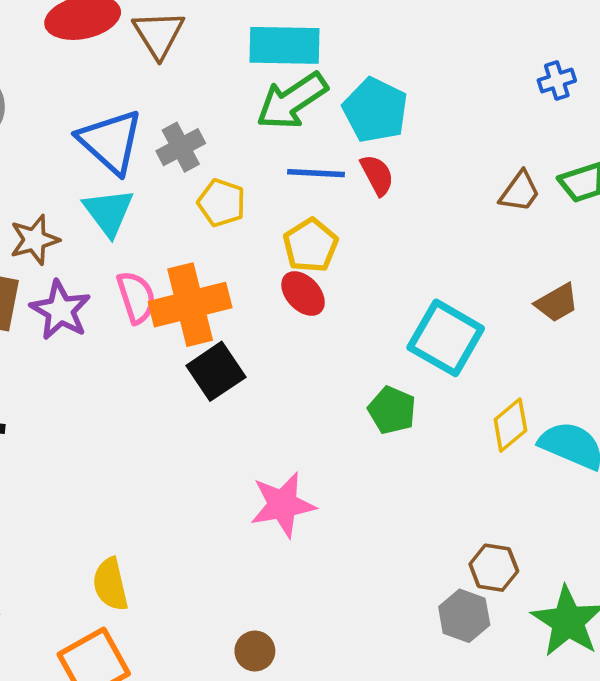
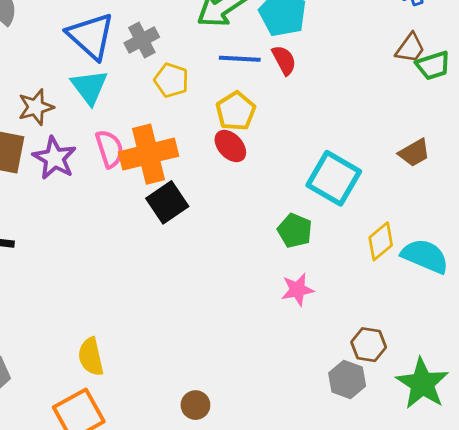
brown trapezoid: (520, 192) -> (410, 48), moved
pink star: (283, 505) -> (297, 290), moved, size x0.7

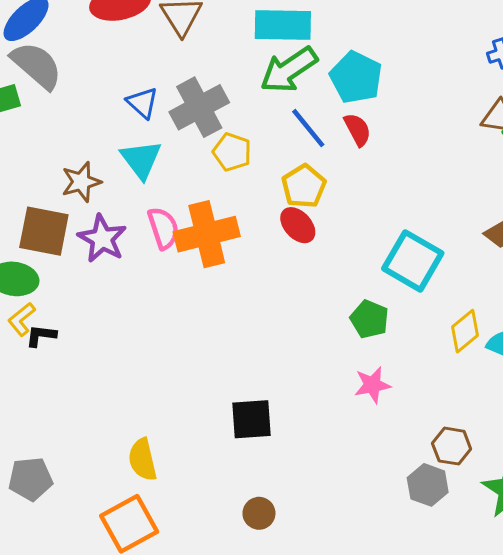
blue triangle: (91, 36) -> (143, 103), size x0.6
gray cross: (142, 40) -> (199, 107), size x1.5
blue line: (240, 59) -> (308, 128), turned 48
black square: (167, 202) -> (252, 419), moved, turned 30

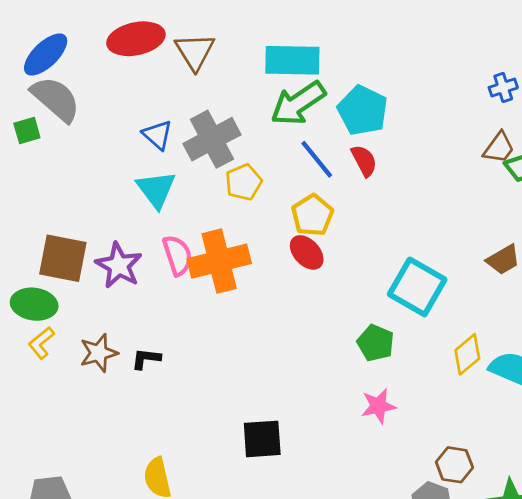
yellow pentagon: (232, 152) -> (244, 182), turned 30
brown star: (81, 182) -> (99, 353), moved
black L-shape: (41, 336) -> (146, 359), moved

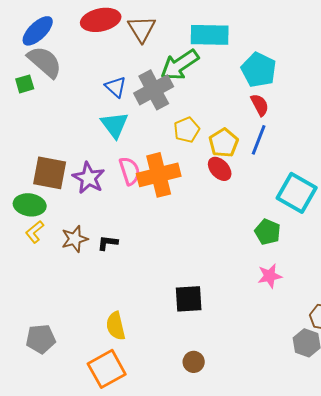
green arrow: (298, 103) -> (180, 65), moved
blue line: (317, 159) -> (259, 140), moved, turned 60
yellow pentagon: (244, 182) -> (187, 130), moved

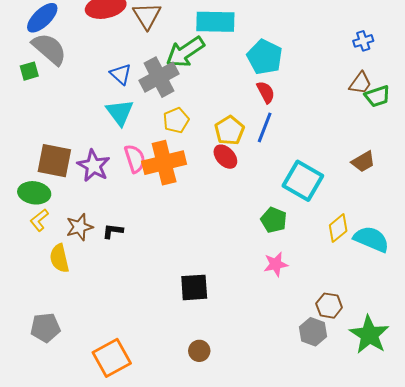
yellow pentagon: (187, 130) -> (176, 120), moved
yellow semicircle: (116, 326) -> (59, 258), moved

